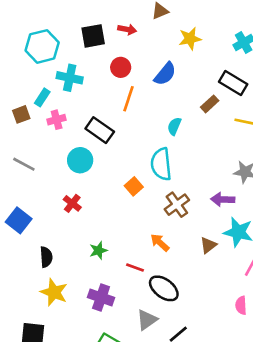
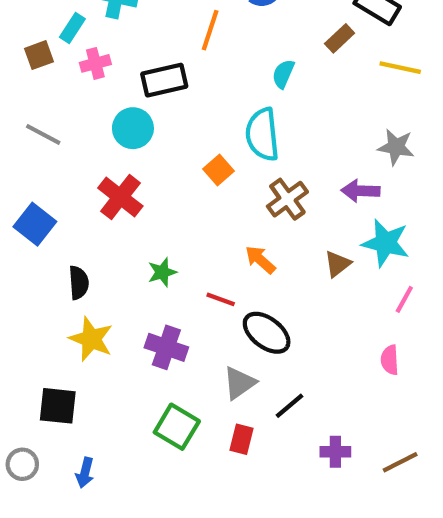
black rectangle: (100, 130) -> (164, 80), turned -48
red cross: (72, 203) -> (120, 197), size x1.5

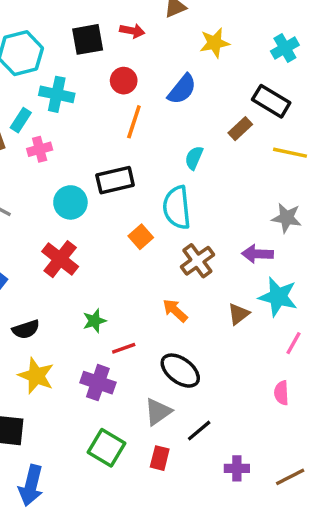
black rectangle: (164, 80) -> (115, 180), moved
black semicircle: (79, 283) -> (26, 329), turned 76
red line: (221, 299) -> (124, 348), moved, turned -40
blue arrow: (85, 473) -> (31, 485), size x1.6

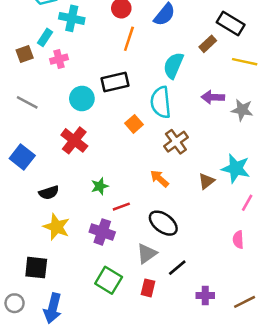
cyan semicircle: (194, 158) -> (173, 65), size x1.5
purple arrow: (257, 254) -> (213, 97), moved

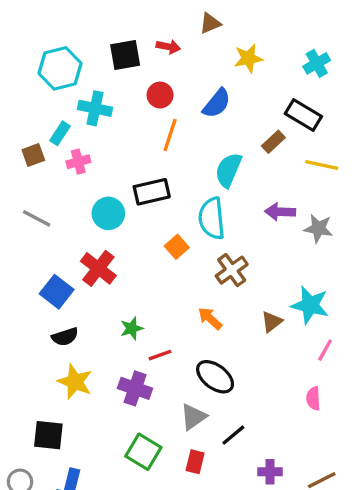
blue square: (22, 157) -> (57, 292), moved

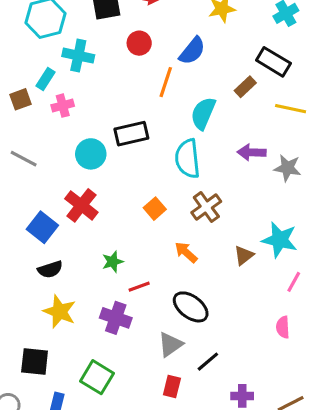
orange line: (170, 135) -> (166, 82), moved
orange square: (177, 247) -> (155, 209), moved
green square: (143, 452) -> (97, 377), moved

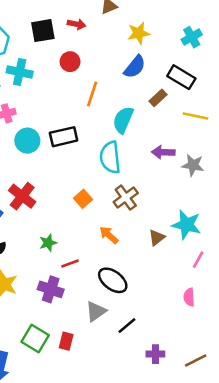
blue semicircle: (192, 51) -> (135, 67), moved
cyan circle: (91, 154) -> (27, 141), moved
red rectangle: (172, 387) -> (66, 341), moved

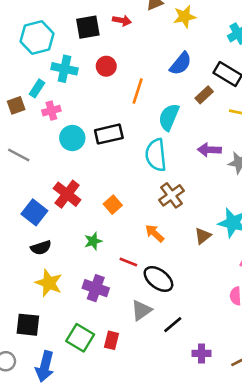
yellow star: (139, 33) -> (185, 17), moved
red circle: (70, 62) -> (106, 66), moved
orange square: (83, 199) -> (113, 205), moved
red line: (70, 263) -> (128, 262), moved, turned 42

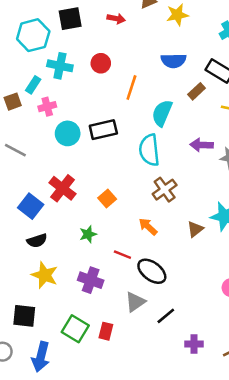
black square: (88, 27) -> (70, 19), moved
blue semicircle: (181, 64) -> (174, 61), turned 50

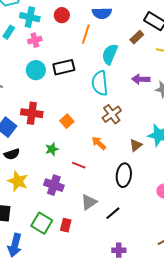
blue semicircle: (174, 61) -> (102, 13), moved
pink cross: (47, 107) -> (35, 40), moved
red cross: (63, 188) -> (32, 113), turned -30
black ellipse: (152, 271) -> (124, 175), moved, turned 60
purple cross: (194, 344) -> (119, 250), moved

